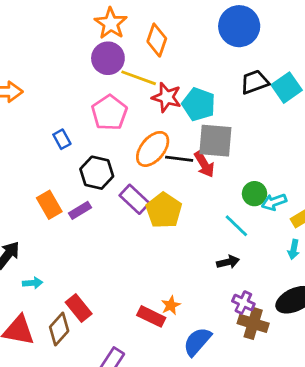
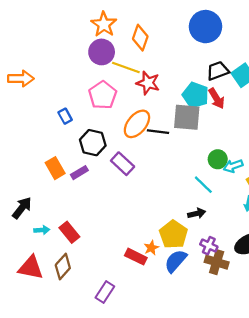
cyan pentagon: (199, 104) -> (196, 95), moved
red arrow: (204, 164) -> (217, 98), moved
yellow pentagon: (164, 210) -> (173, 234), moved
red rectangle: (79, 308) -> (69, 232), moved
blue semicircle: (197, 342) -> (176, 261), moved

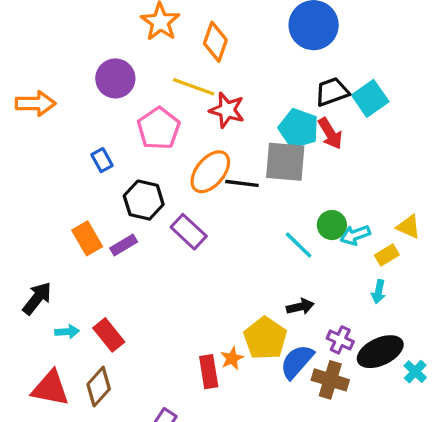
purple circle: (102, 52) -> (115, 78), moved
cyan line: (203, 185) -> (299, 245), moved
purple cross: (209, 246) -> (340, 340), moved
red rectangle: (136, 257) -> (209, 372), turned 55
blue semicircle: (176, 261) -> (297, 362), moved

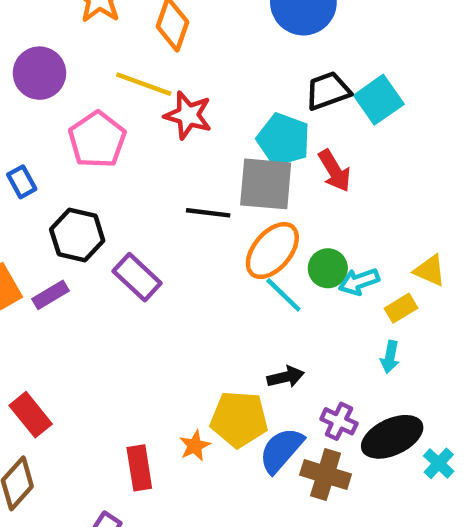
red arrow: (330, 133) -> (334, 171), moved
orange ellipse: (210, 172) -> (272, 251), moved
yellow pentagon: (265, 338) -> (239, 419), turned -30
red rectangle: (209, 372) -> (139, 468), moved

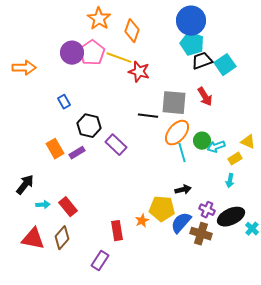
pink pentagon: (97, 140) -> (92, 53), moved
cyan pentagon: (283, 140) -> (192, 44), moved
cyan line: (283, 295) -> (182, 153), turned 30

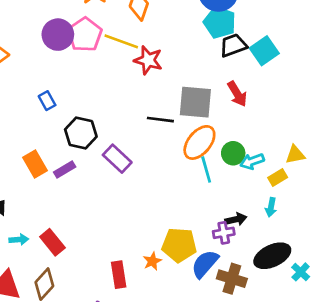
yellow triangle: (248, 142) -> (295, 155), turned -35
black arrow: (183, 190) -> (236, 219), moved
purple cross: (207, 210) -> (224, 233), moved, turned -35

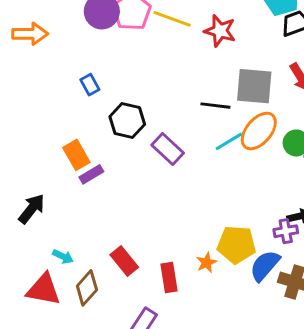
red star: (148, 60) -> (220, 31), moved
purple rectangle: (65, 169) -> (91, 174), moved
cyan line: (206, 169) -> (229, 141), moved, turned 75
cyan arrow: (19, 240) -> (63, 257), moved, turned 30
red rectangle: (52, 242) -> (124, 261), moved

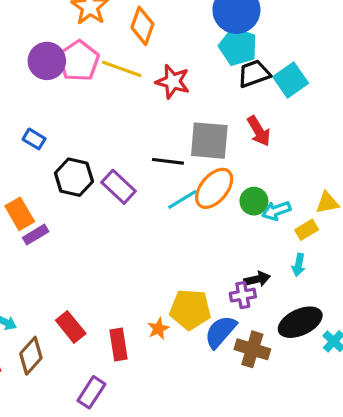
blue rectangle: (90, 85) -> (34, 139), turned -30
purple rectangle: (168, 149) -> (119, 187), moved

